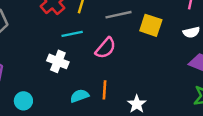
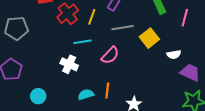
yellow square: (151, 25) -> (149, 38), turned 30
white semicircle: (191, 32) -> (174, 54), moved

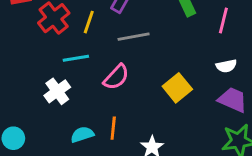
yellow square: (149, 38) -> (177, 88), moved
white semicircle: (174, 54) -> (226, 66), moved
white cross: (69, 64) -> (57, 91), turned 30

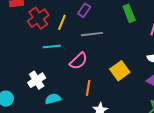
white cross: (57, 91) -> (37, 80), moved
orange line: (113, 128) -> (88, 88), moved

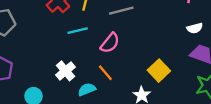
yellow square: (120, 71) -> (159, 71), moved
orange line: (88, 88) -> (105, 73), moved, turned -42

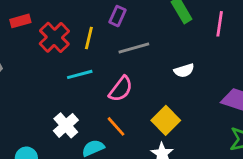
white semicircle: (195, 28) -> (184, 71), moved
yellow square: (159, 71) -> (166, 120), moved

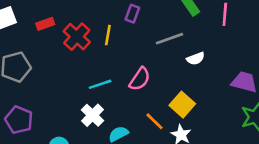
gray line: (134, 48) -> (170, 39), moved
cyan line: (80, 74) -> (100, 84), moved
orange line: (116, 126) -> (155, 121), moved

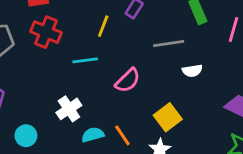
red cross: (77, 37) -> (46, 32), moved, turned -32
cyan line: (100, 84) -> (85, 60), moved
orange line: (155, 121) -> (122, 135), moved

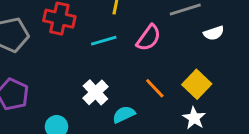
pink semicircle: (128, 80) -> (149, 38), moved
orange line: (122, 135) -> (155, 88), moved

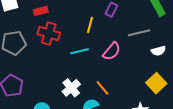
yellow square: (197, 84) -> (156, 83), moved
orange line: (155, 88) -> (102, 88), moved

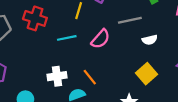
white cross: (71, 88) -> (57, 76), turned 30

